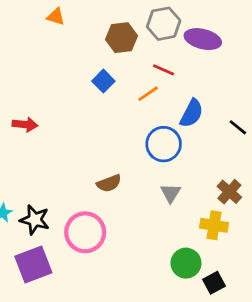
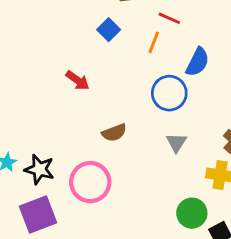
orange line: (148, 94) -> (154, 42), turned -35
red arrow: (25, 124) -> (78, 80), moved, turned 30

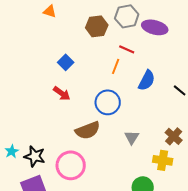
blue square: (109, 30) -> (66, 62), moved
blue circle: (169, 93) -> (108, 102), moved
brown semicircle: (114, 133) -> (88, 130), size x1.4

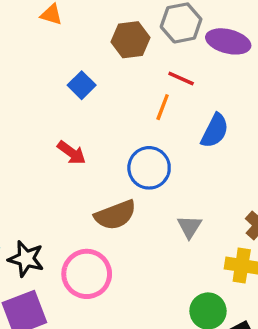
blue square: (66, 62) -> (82, 85), moved

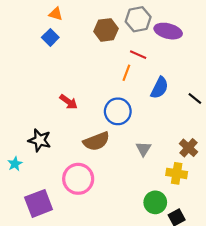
blue square: (82, 85) -> (50, 37), moved
black star: (26, 259) -> (40, 140), moved

